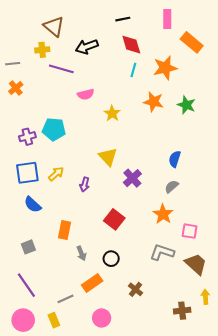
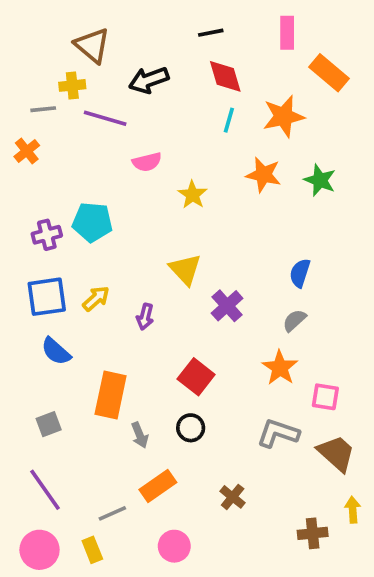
gray line: (13, 64) -> (43, 109), moved
orange rectangle: (64, 230) -> (111, 395), size x1.4
black circle: (111, 259) -> (191, 428), moved

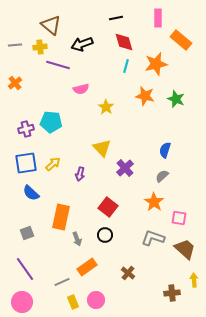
gray line: (43, 109) -> (15, 45), moved
yellow rectangle: (92, 550) -> (73, 302), moved

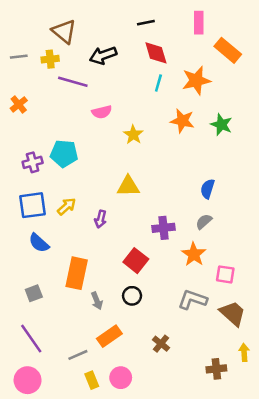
yellow triangle: (102, 148) -> (128, 186), turned -48
purple cross: (125, 168) -> (163, 228), moved, turned 36

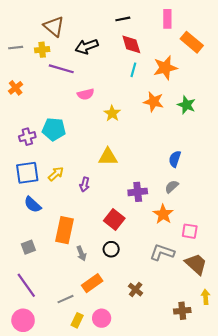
yellow rectangle: (92, 380) -> (77, 320), turned 48

